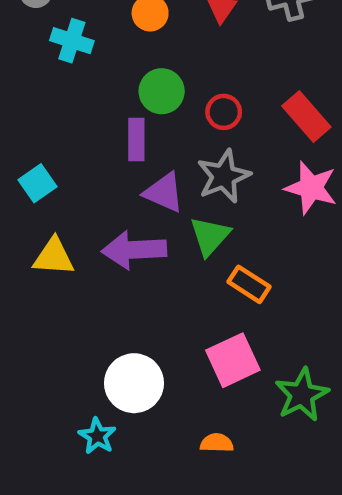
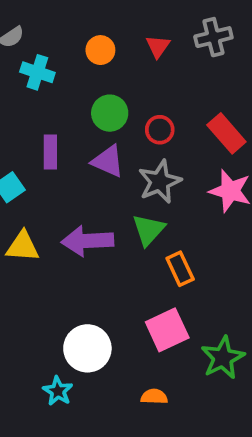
purple rectangle: (136, 140) -> (50, 152), moved
purple triangle: (164, 192) -> (108, 161), moved
orange rectangle: (249, 284) -> (180, 269), turned 32

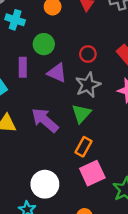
green circle: (110, 113) -> (44, 44), moved
purple arrow: (87, 241) -> (45, 120), turned 44
orange rectangle: (180, 269) -> (83, 147), moved, turned 54

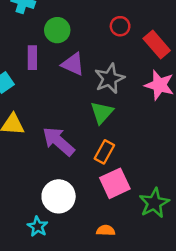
red circle: (88, 54) -> (120, 26), moved
purple arrow: (45, 120) -> (59, 141), moved

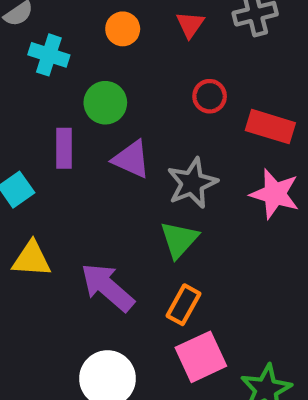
red rectangle: (157, 45) -> (270, 127), turned -32

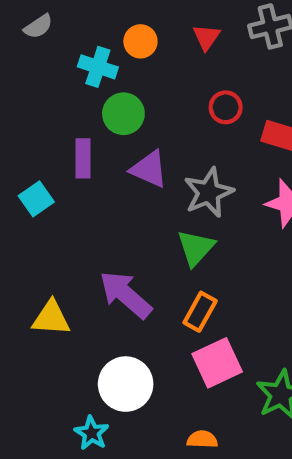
cyan cross: (49, 55) -> (98, 67), moved
yellow triangle: (32, 259) -> (51, 318), moved

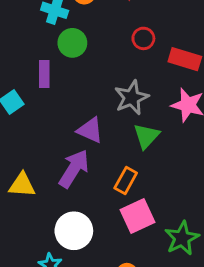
purple triangle: (149, 169) -> (90, 130), moved
green triangle: (196, 248) -> (146, 136), moved
purple arrow: (126, 295) -> (74, 169), turned 81

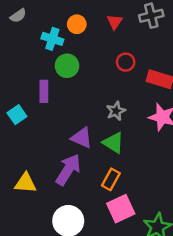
gray star: (132, 98) -> (116, 111), size x0.7
green triangle: (146, 136) -> (113, 143), moved, turned -40

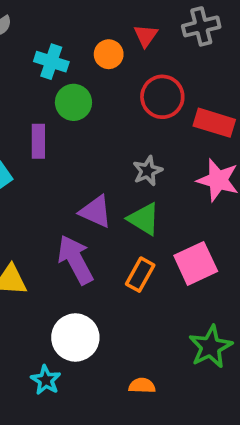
orange circle: (77, 24) -> (109, 54), moved
red circle: (126, 62) -> (162, 97), size x1.5
purple arrow: (68, 170) -> (75, 260), turned -60
pink square: (121, 209) -> (196, 263), moved

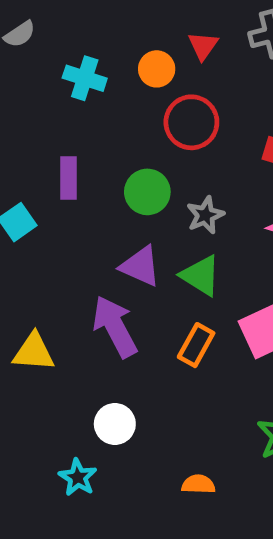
red circle: (162, 97) -> (191, 122), moved
green circle: (73, 102) -> (147, 192), moved
white circle: (75, 337) -> (115, 424), size x0.7

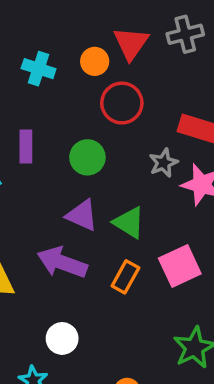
red triangle: (203, 46) -> (131, 43), size x1.5
gray star: (205, 215) -> (164, 163), moved
purple arrow: (115, 327) -> (62, 262), turned -42

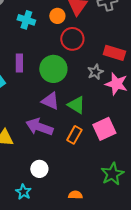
green circle: (87, 157) -> (53, 69), size x1.4

